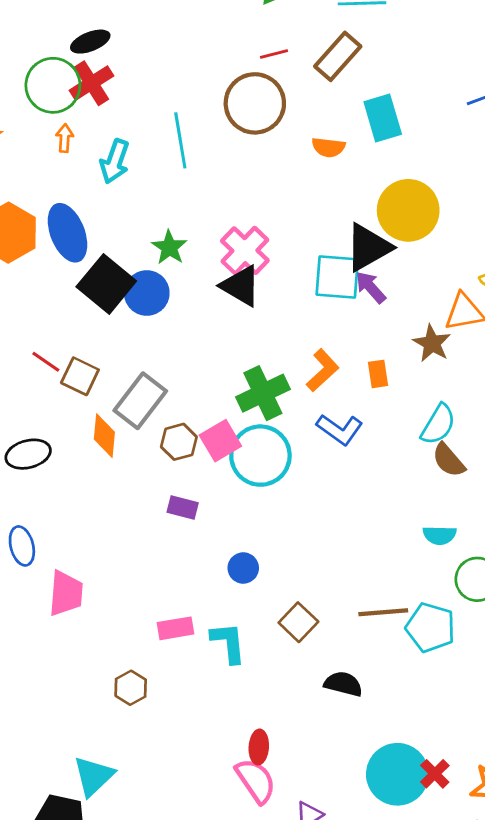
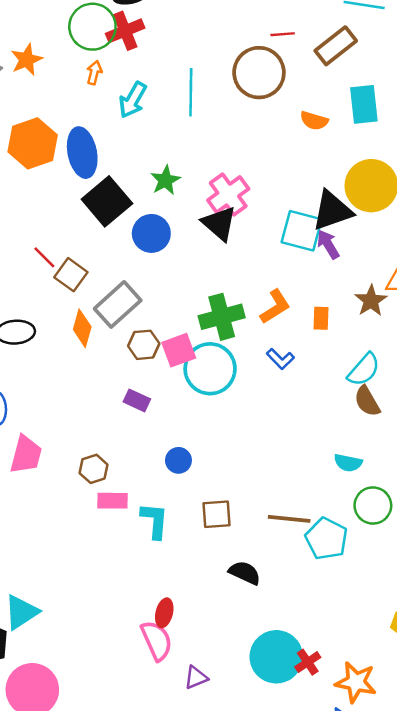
blue circle: (147, 293) -> (151, 233), moved
blue L-shape: (340, 429) -> (280, 359), size x0.7
brown square: (298, 622) -> (216, 514), turned 32
brown hexagon: (131, 688) -> (94, 469), moved

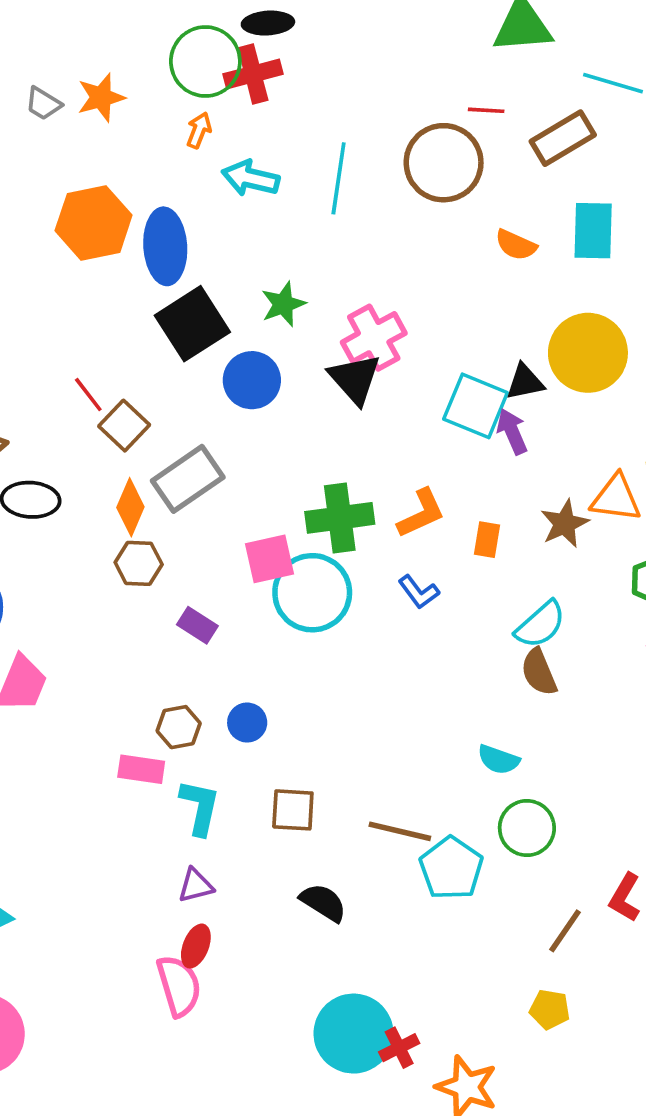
cyan arrow: (133, 100) -> (251, 178), turned 66
black triangle: (332, 211) -> (525, 382), size x0.6
brown hexagon: (144, 345) -> (139, 563), moved
brown hexagon: (94, 469) -> (179, 727), moved
purple triangle: (196, 677) -> (196, 885), moved

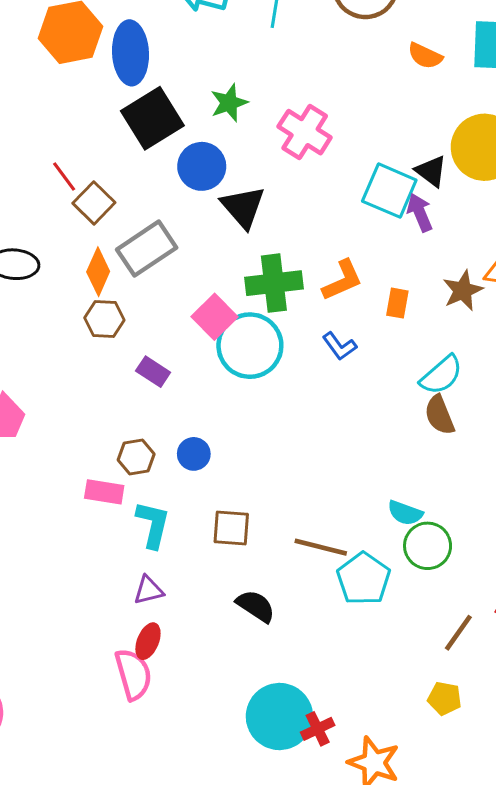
pink cross: (374, 338) -> (305, 132), turned -30
black triangle: (355, 379) -> (243, 207), moved
black triangle: (525, 382) -> (431, 171), turned 48
pink square: (270, 559) -> (214, 317), turned -33
cyan semicircle: (499, 760) -> (405, 513), moved

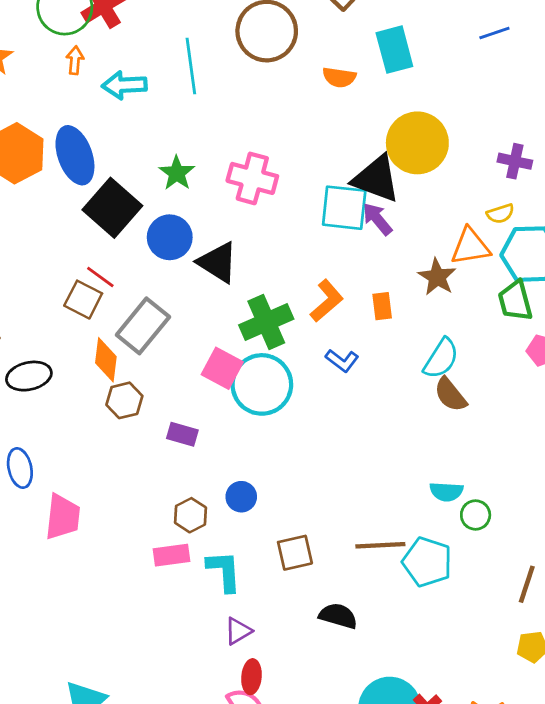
black triangle: (431, 171) -> (376, 179), size x1.6
red line: (64, 177) -> (100, 277), moved
green circle: (428, 546) -> (476, 515), size x0.7

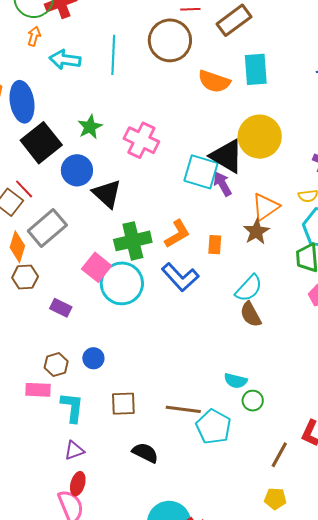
orange semicircle: (339, 77) -> (214, 81), size x1.4
orange triangle: (470, 246) -> (265, 207), moved, turned -36
blue L-shape: (342, 361) -> (180, 277), size x1.6

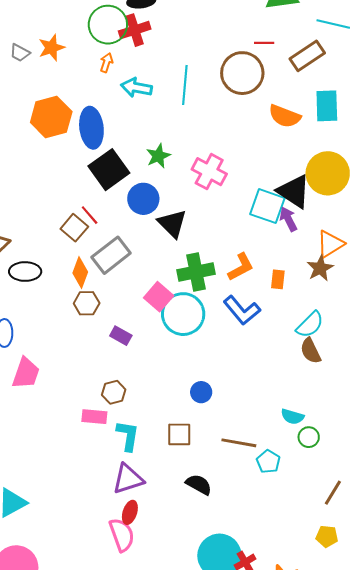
blue circle: (93, 358) -> (201, 392), moved
cyan pentagon: (213, 427) -> (268, 462), size x0.7
purple triangle: (74, 450) -> (128, 479), size x1.6

